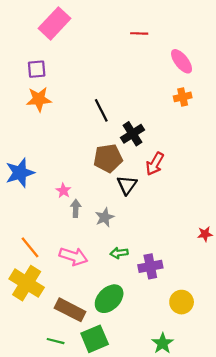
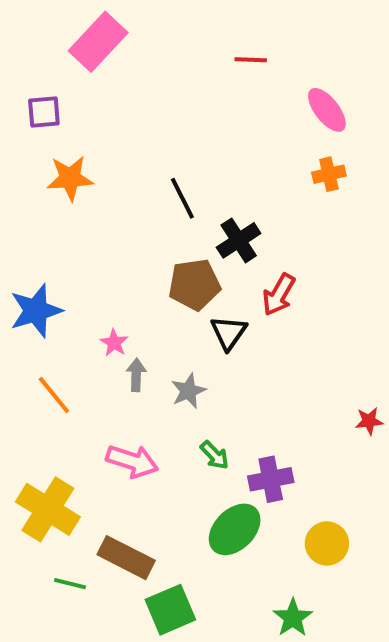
purple square: (37, 69) -> (44, 112), moved
orange line: (30, 247) -> (54, 395), moved
green arrow: (119, 253) -> (215, 455), turned -126
green ellipse: (109, 299) -> (235, 529), moved
green line: (56, 341) -> (70, 584), moved

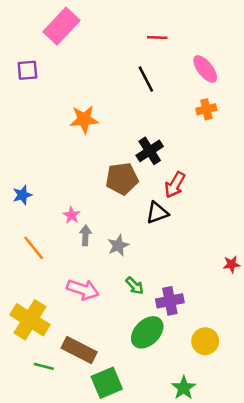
orange star: (70, 178) -> (84, 119), moved
black line: (182, 198) -> (146, 79), moved
blue star: (36, 311) -> (22, 195), size x0.6
black triangle: (229, 333) -> (157, 213), moved, turned 35

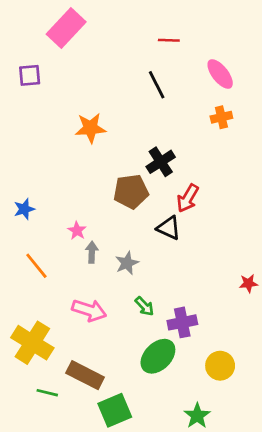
black triangle: (157, 213) -> (169, 228), turned 45

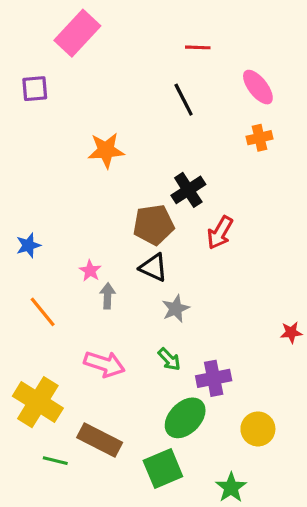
black triangle: (169, 228) -> (153, 267), moved
gray star: (127, 263) -> (176, 309), moved
green square: (115, 410) -> (163, 469), moved

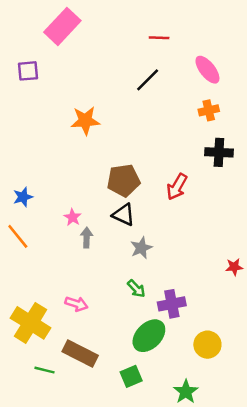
black line: (184, 100) -> (148, 80), turned 72
black cross: (188, 190) -> (219, 152), moved, turned 36
orange line: (43, 312) -> (18, 236), moved
pink arrow: (104, 364) -> (76, 304), moved, size x0.7
green square: (163, 469) -> (131, 376), size x0.7

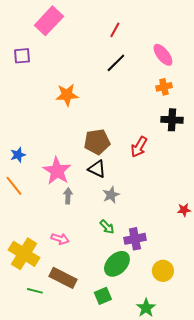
red line: (159, 38) -> (115, 30), moved, turned -63
pink star: (73, 217) -> (57, 171), size x2.0
gray arrow: (87, 238) -> (68, 196), moved

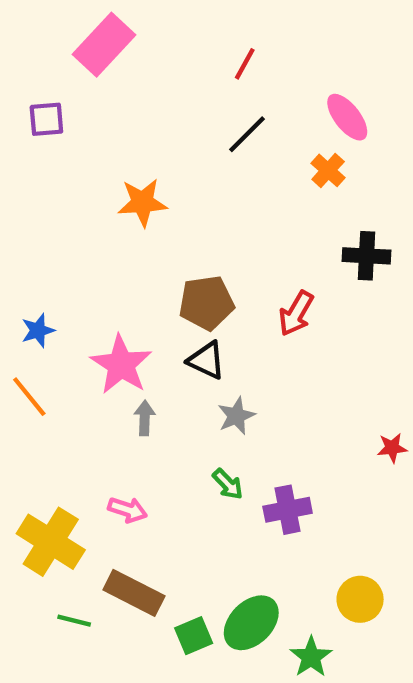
orange cross: (164, 87) -> (328, 170), moved, turned -35
green ellipse: (117, 264) -> (251, 623), moved
yellow circle: (163, 271) -> (360, 599), moved
green square: (103, 296) -> (194, 636), moved

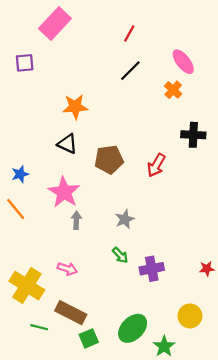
black triangle: (206, 360) -> (67, 144), moved
red star: (392, 448) -> (207, 269), moved
green square: (194, 636) -> (89, 338), moved

